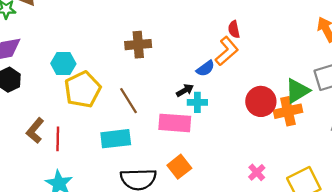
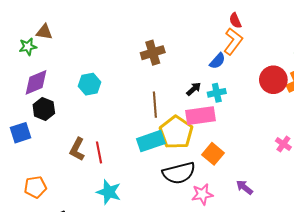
yellow pentagon: (83, 89) -> (176, 132), moved
black arrow: (185, 90) -> (194, 89), moved
brown line: (129, 101) -> (155, 105), turned 40

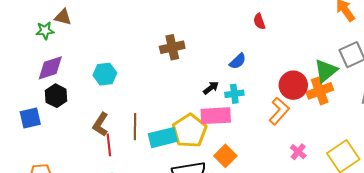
orange L-shape: (233, 41) -> (279, 111), moved
brown line: (155, 105) -> (135, 127), moved
brown L-shape: (77, 149) -> (100, 124), moved

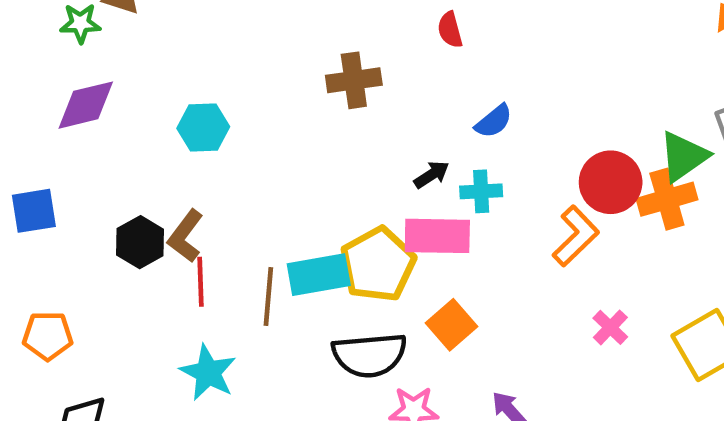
red semicircle: (259, 21) -> (450, 30), moved
black hexagon: (56, 96) -> (140, 242), moved
brown line: (135, 127) -> (268, 297), moved

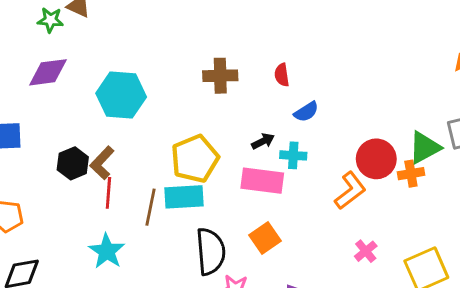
red semicircle: (450, 30) -> (282, 75), moved
cyan hexagon: (203, 128) -> (121, 95), size x1.5
orange cross: (667, 199) -> (411, 174), size x0.7
yellow pentagon: (378, 264) -> (195, 159), moved
black semicircle: (369, 355) -> (211, 251), turned -96

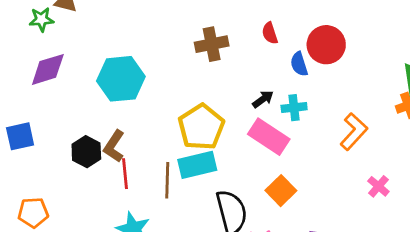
blue semicircle: (306, 112) -> (299, 64), turned 115
red circle: (376, 159) -> (326, 45), moved
pink rectangle: (262, 181) -> (269, 137), turned 36

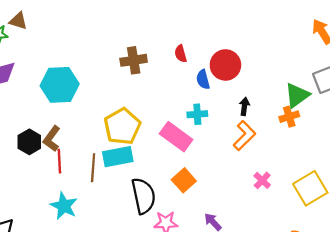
black arrow: (263, 99) -> (244, 106), moved, turned -48

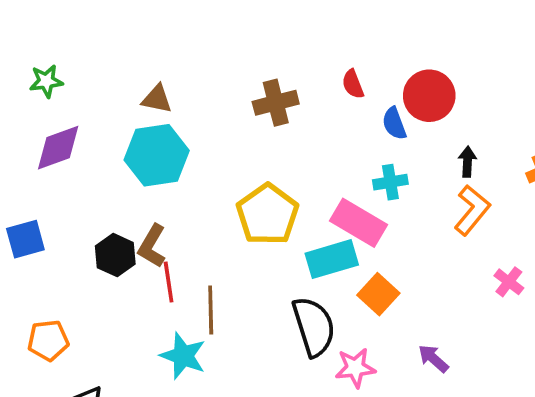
brown triangle: (18, 21) -> (157, 99), moved
cyan rectangle: (118, 157) -> (332, 259), moved
brown line: (93, 168) -> (211, 310), moved

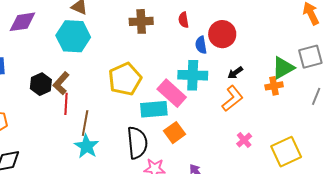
black arrow: (467, 162) -> (235, 73), turned -140
cyan cross: (390, 182) -> (193, 75), size x1.6
cyan star: (183, 356) -> (87, 146), moved

